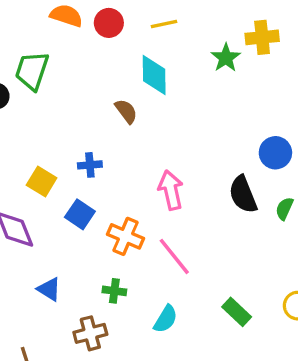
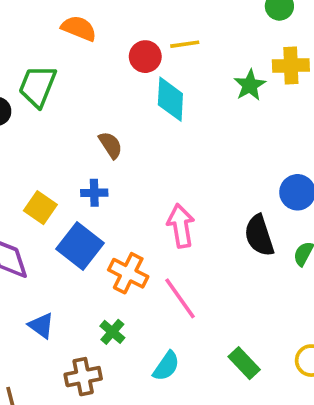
red circle: (109, 23) -> (145, 57), moved
brown semicircle: (126, 111) -> (111, 145), moved
blue square: (80, 214) -> (80, 246), size x1.4
green cross: (114, 291) -> (112, 332), turned 30

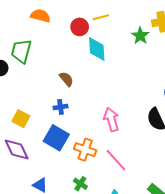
yellow square: (40, 208) -> (21, 119), moved

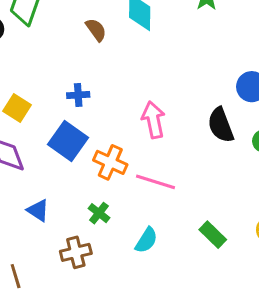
brown semicircle: (66, 79) -> (96, 30), moved
pink line: (116, 160) -> (155, 182), turned -35

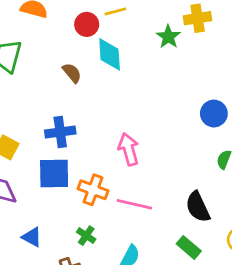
blue cross: (78, 95) -> (60, 132), size x1.5
black semicircle: (221, 125) -> (198, 207), moved
blue square: (68, 141) -> (54, 173), turned -32

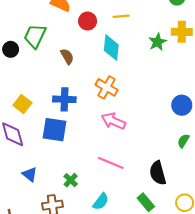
red circle: (87, 24) -> (88, 21), moved
brown semicircle: (72, 73) -> (67, 56), moved
pink arrow: (129, 149) -> (113, 121), turned -60
orange cross: (93, 190) -> (107, 87), moved

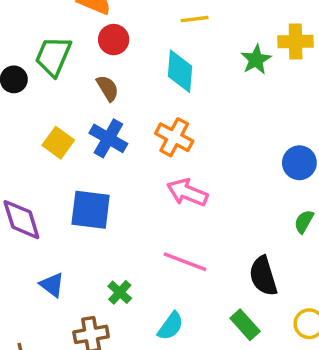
red circle: (88, 21) -> (114, 40), moved
blue cross: (64, 99) -> (108, 138), moved, turned 30
yellow square: (22, 104) -> (58, 143), moved

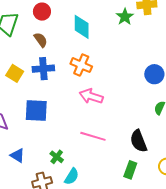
blue cross: (108, 138) -> (43, 69), turned -30
green rectangle: (245, 325) -> (130, 170), turned 66
cyan semicircle: (171, 326) -> (72, 176), moved

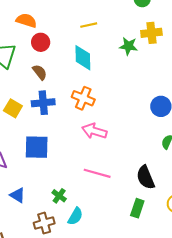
green star: (125, 17) -> (128, 46), turned -30

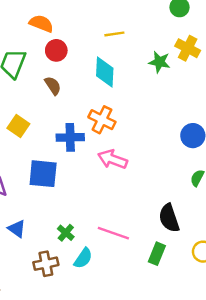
yellow cross: (151, 33) -> (188, 48), turned 30
blue cross: (43, 103) -> (70, 137), moved
pink line: (97, 173) -> (113, 233), moved

